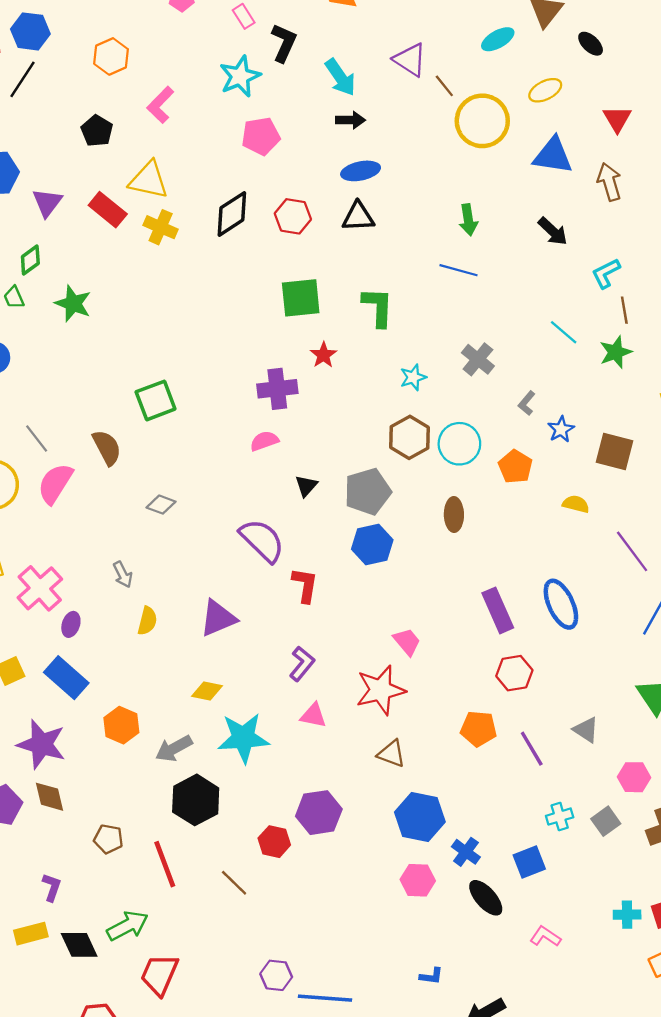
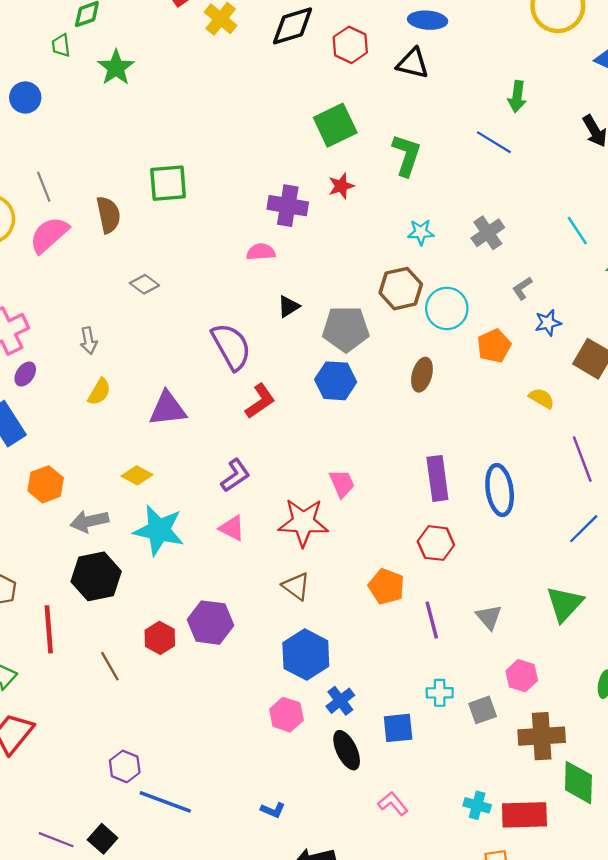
green square: (301, 298) -> (335, 125), turned -36
red L-shape: (305, 585) -> (260, 401), turned 30

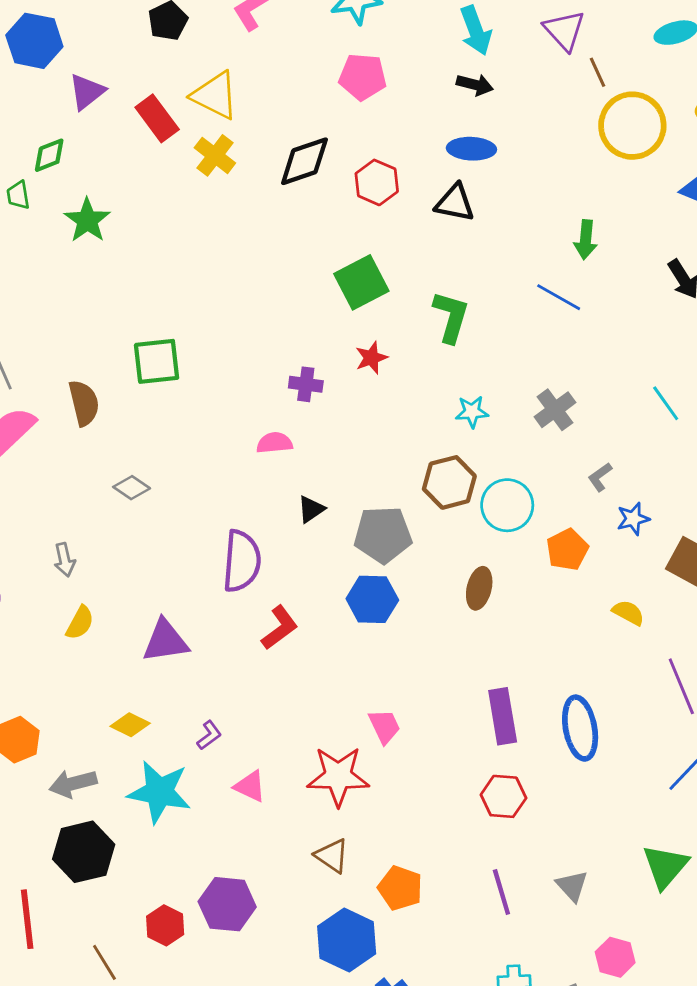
purple cross: (288, 206) -> (306, 384), size x0.7
purple semicircle: (231, 346) -> (242, 561), turned 36
purple L-shape: (235, 475) -> (209, 735), moved, size x0.7
orange pentagon: (386, 586) -> (400, 888), moved

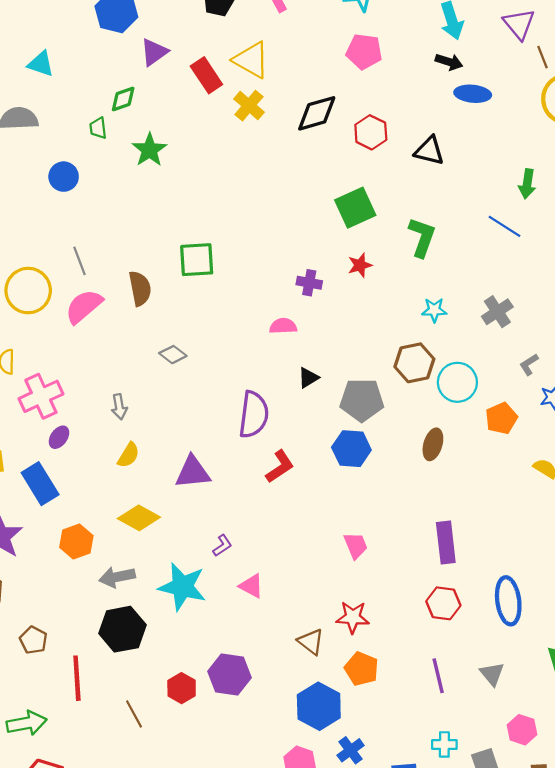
blue ellipse: (471, 149) -> (473, 94), moved
yellow diamond: (130, 725) -> (139, 518), moved, size x1.4
blue ellipse: (580, 728) -> (508, 601), moved
red star: (338, 776) -> (353, 617), moved, size x0.7

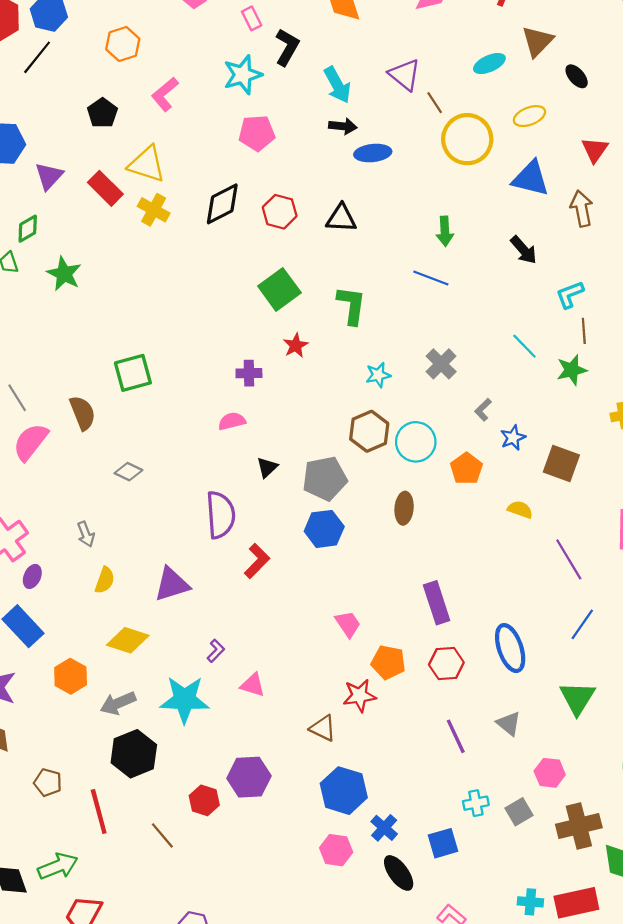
orange pentagon: (362, 669) -> (388, 662), moved

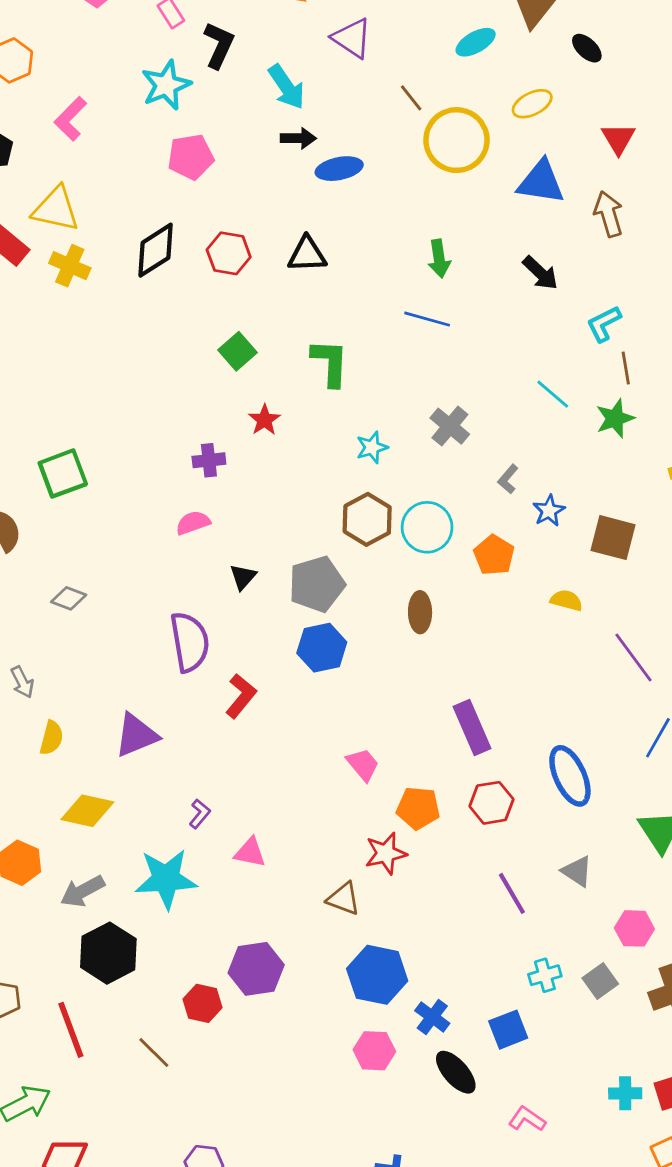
purple triangle: (405, 75) -> (352, 38), moved
green square: (279, 289) -> (238, 351), size x0.7

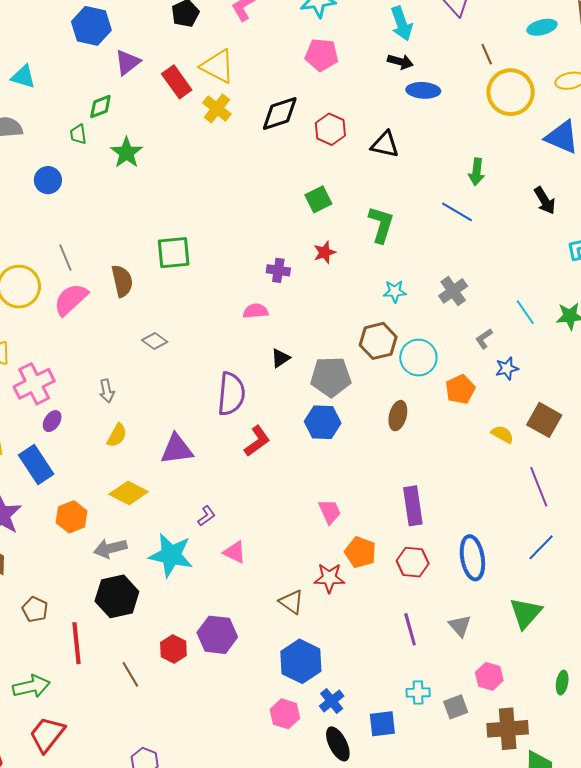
cyan line: (553, 394) -> (525, 312), moved
brown square: (613, 538) -> (544, 420), moved

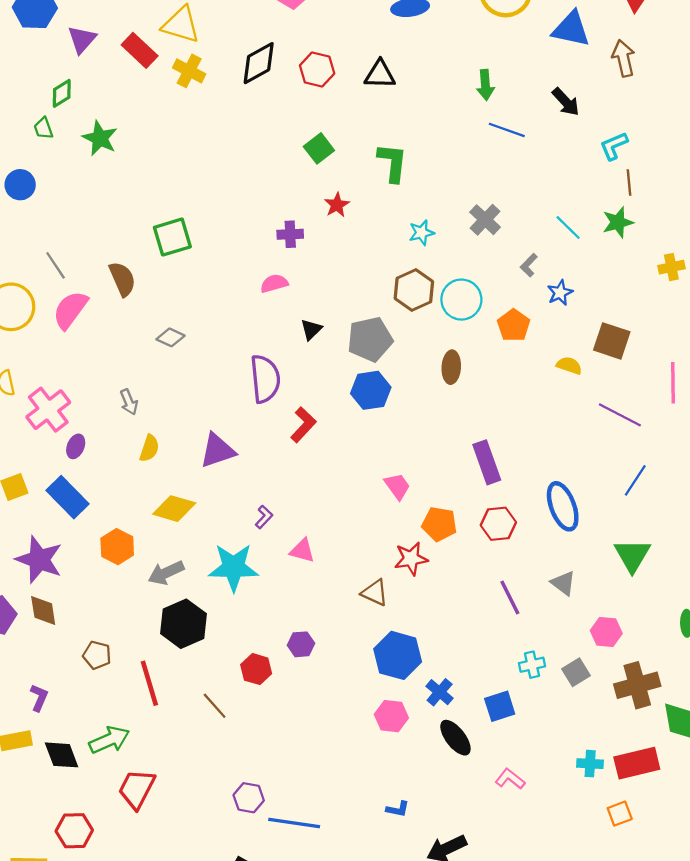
blue line: (457, 212) -> (507, 130), moved
purple line: (539, 487) -> (620, 415), turned -30
purple hexagon: (217, 635) -> (301, 644), size x0.6

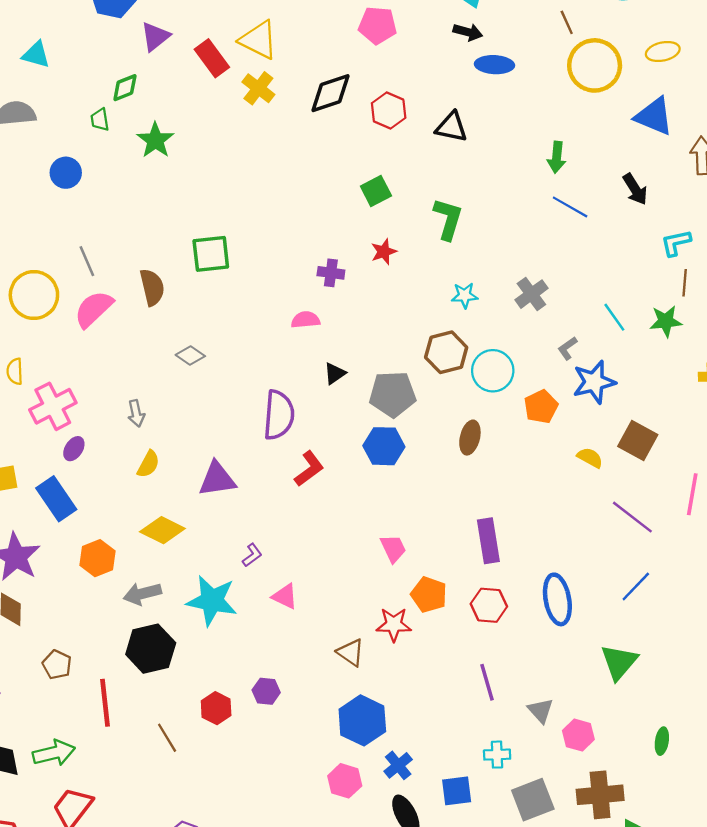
blue star: (560, 293) -> (594, 382), size x1.6
gray triangle: (563, 583) -> (541, 711), moved
gray square: (576, 672) -> (533, 800), moved, size x1.5

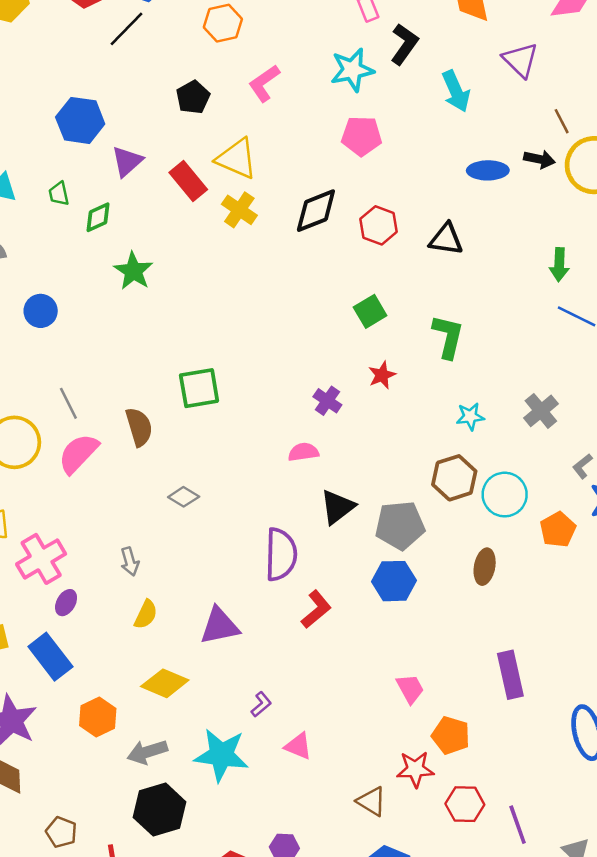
black arrow: (468, 32) -> (539, 159), moved
green trapezoid: (100, 120) -> (59, 194), moved
purple cross: (331, 273) -> (327, 401), turned 30
black triangle: (335, 373) -> (338, 507), size x1.5
red hexagon: (489, 605) -> (465, 804), moved

